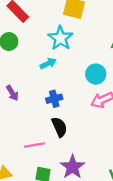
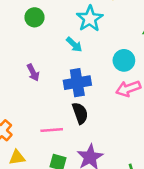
cyan arrow: (48, 64) -> (74, 45), turned 63
blue cross: (54, 99) -> (77, 83), size x1.5

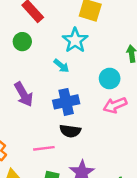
purple arrow: (33, 73) -> (24, 94), size x1.5
black semicircle: (80, 113) -> (70, 131), turned 120

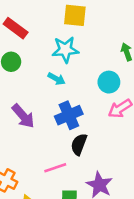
cyan star: (75, 40) -> (65, 50), turned -30
black semicircle: (70, 131) -> (79, 144), turned 114

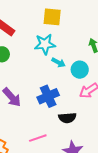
cyan arrow: (56, 79) -> (59, 62), moved
black semicircle: (79, 144) -> (67, 118), moved, turned -114

